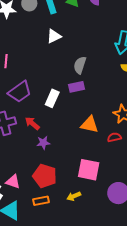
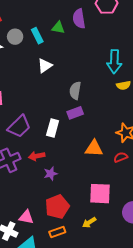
red arrow: (32, 123) -> (37, 156), turned -42
red pentagon: (45, 176) -> (57, 207), turned -30

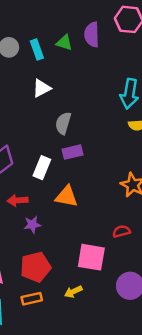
gray semicircle: (75, 91) -> (63, 123), moved
orange triangle: (94, 148) -> (67, 196), moved
red semicircle: (121, 157) -> (121, 231), moved

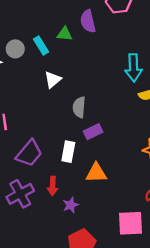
red arrow: (18, 200) -> (53, 186), turned -72

